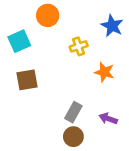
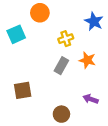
brown square: (27, 80) -> (23, 90), moved
gray rectangle: (73, 112) -> (61, 66), moved

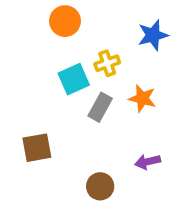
blue star: (94, 21) -> (153, 35), turned 30
cyan square: (16, 34) -> (74, 79), moved
purple arrow: (91, 99) -> (148, 162), turned -32

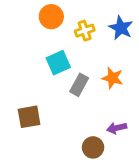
blue star: (153, 35) -> (121, 28), turned -30
yellow cross: (107, 63) -> (85, 31), moved
brown circle: (100, 186) -> (93, 147), moved

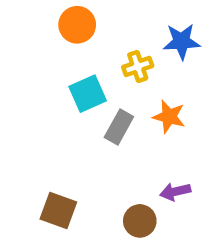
blue star: (121, 28) -> (182, 41), turned -30
yellow cross: (85, 31) -> (138, 66), moved
brown square: (29, 117) -> (58, 210), moved, turned 30

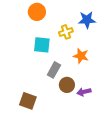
cyan square: (88, 94) -> (42, 45), turned 30
gray rectangle: (119, 127) -> (54, 70), moved
brown circle: (140, 221) -> (67, 85), moved

